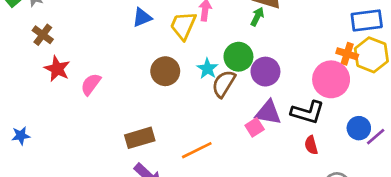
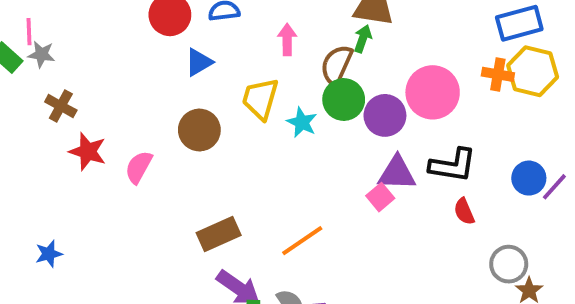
yellow trapezoid: (183, 26) -> (260, 99), moved
brown circle: (165, 71) -> (199, 130), moved
pink circle: (331, 79) -> (433, 92), moved
brown semicircle: (224, 84) -> (337, 65), moved

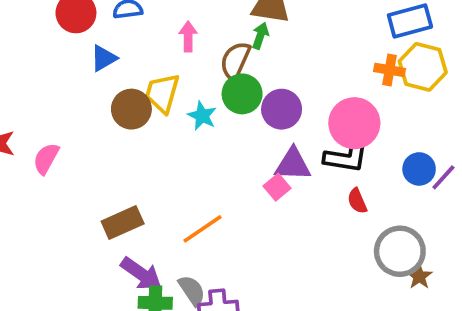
pink circle: (433, 92) -> (354, 123), moved
brown circle: (199, 130) -> (131, 109), moved
gray circle: (509, 264) -> (400, 251), size x1.4

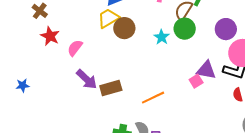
yellow trapezoid: (162, 93) -> (108, 18), moved, turned 35
purple circle: (282, 109) -> (226, 29), moved
purple arrow: (141, 274) -> (87, 79), moved

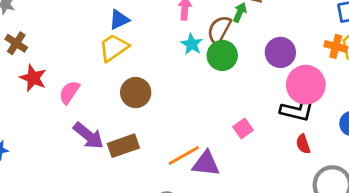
brown circle: (124, 28) -> (136, 93), moved
cyan star: (162, 37) -> (192, 44), moved
purple triangle: (206, 70) -> (206, 164), moved

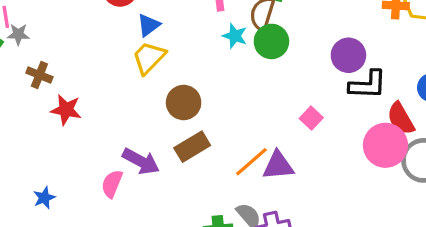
purple circle: (280, 52) -> (348, 55), moved
pink circle: (306, 85) -> (385, 145), moved
pink semicircle: (69, 92) -> (112, 184), moved
red semicircle: (303, 144) -> (401, 119), moved, size x1.5
brown rectangle: (123, 146) -> (192, 147), moved

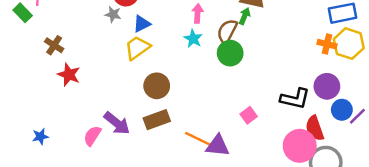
gray star: (18, 34) -> (113, 14), moved
cyan star: (235, 36) -> (193, 39), moved
purple circle: (348, 55) -> (327, 86), moved
orange line: (251, 162) -> (198, 139), turned 56

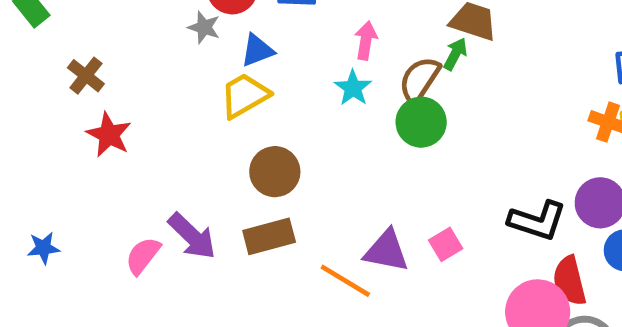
purple triangle: (218, 146) -> (386, 251), moved

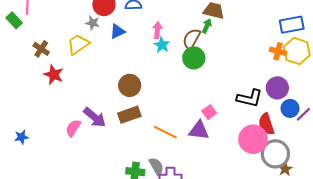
pink arrow: (366, 40) -> (157, 30), moved
yellow trapezoid: (245, 95) -> (78, 44), moved
blue star: (43, 248) -> (21, 137), moved
purple triangle: (386, 251) -> (199, 130), moved

